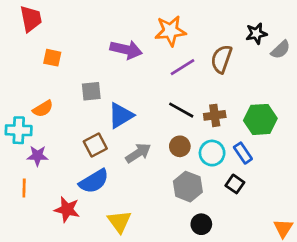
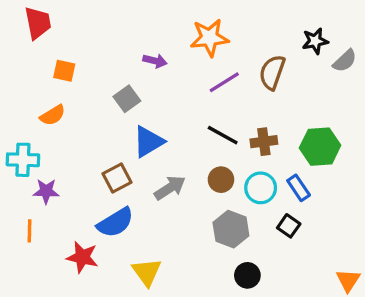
purple arrow: (126, 50) -> (155, 61), size x0.6
gray square: (91, 91) -> (127, 99), moved, turned -30
orange semicircle: (43, 109) -> (53, 115), moved

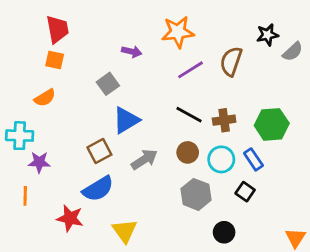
red trapezoid: (38, 23) -> (57, 29), moved
black circle: (247, 275) -> (224, 232), moved

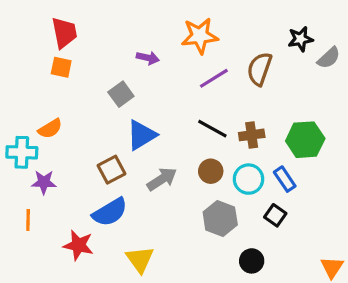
orange semicircle: (45, 98) -> (50, 129), moved

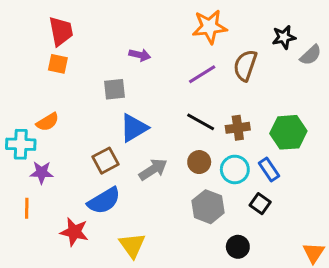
orange star: (200, 36) -> (210, 27), moved
gray square: (121, 94) -> (114, 89), turned 30

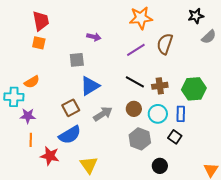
black star: (284, 37) -> (196, 16), moved
blue rectangle: (269, 169) -> (181, 114), turned 35
orange line: (27, 208) -> (31, 140), moved

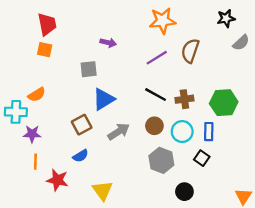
blue semicircle: (70, 135) -> (81, 156), size x0.6

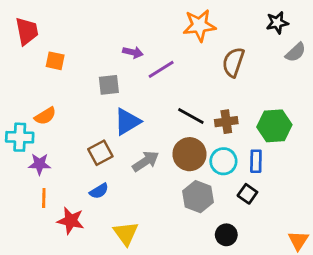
red trapezoid: (47, 24) -> (27, 31), moved
purple line: (157, 58) -> (161, 69), moved
brown circle: (154, 126) -> (189, 154), size x1.5

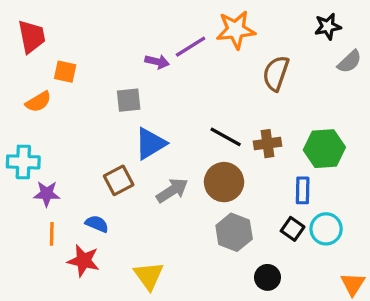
purple line: (161, 69) -> (191, 47), moved
orange semicircle: (45, 116) -> (38, 102), moved
cyan circle: (223, 161) -> (326, 229), moved
blue semicircle: (99, 191) -> (97, 224), moved, turned -126

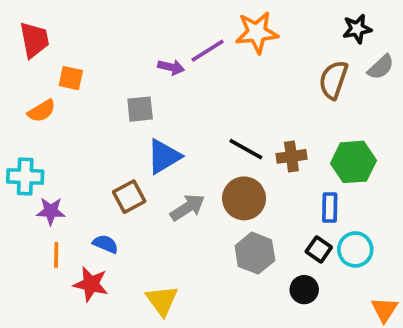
brown semicircle: (276, 73) -> (333, 80), moved
black circle: (267, 277) -> (304, 290), moved

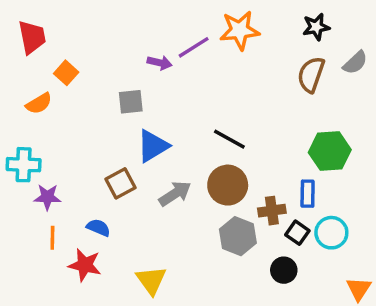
black star: (357, 29) -> (316, 27), moved
orange square: (71, 78) -> (66, 73), turned 30
brown cross: (291, 156) -> (272, 211), moved

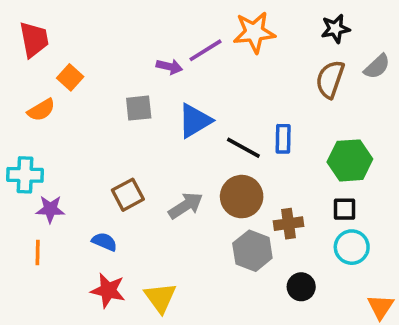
blue triangle: (153, 146) -> (195, 121), moved
blue rectangle: (308, 194) -> (283, 139), moved
black square: (297, 233) -> (344, 209), moved, turned -35
orange line: (52, 238) -> (38, 253), moved
red star: (85, 265) -> (108, 290), moved

